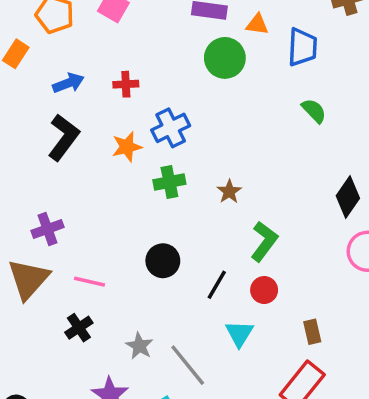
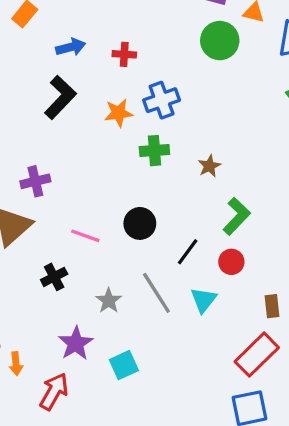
pink line: (90, 282) -> (85, 236), moved
gray line: (188, 365) -> (156, 293), moved

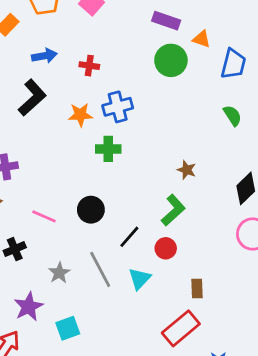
brown star: (209, 166) -> (187, 170), moved, turned -30

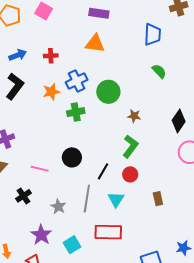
orange triangle: (202, 39) -> (95, 44), moved, size x1.5
green circle: (171, 60) -> (108, 92), moved
gray line: (100, 269) -> (87, 199), turned 48
red rectangle: (181, 328) -> (108, 232), moved, turned 52

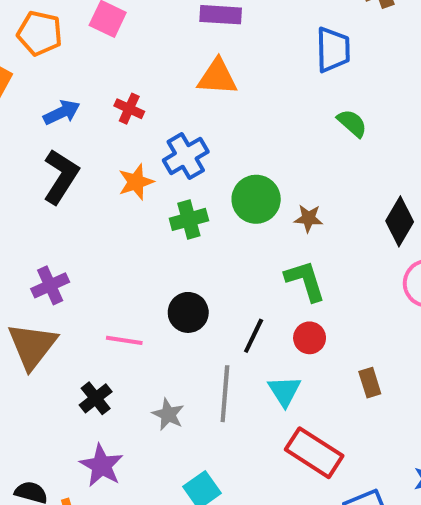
red cross: (51, 56) -> (129, 109), turned 32
green circle: (108, 92) -> (256, 199), moved
green L-shape: (130, 146) -> (305, 281), turned -50
red rectangle: (108, 232) -> (314, 453), moved, turned 36
purple star: (41, 235) -> (101, 466), moved

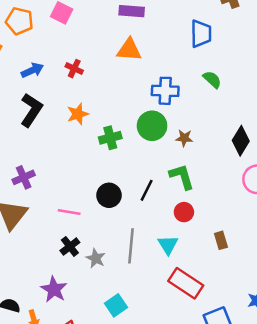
blue cross: (186, 156) -> (165, 91), moved, turned 32
black line: (254, 336) -> (147, 190), moved
black cross: (96, 398) -> (70, 246), moved

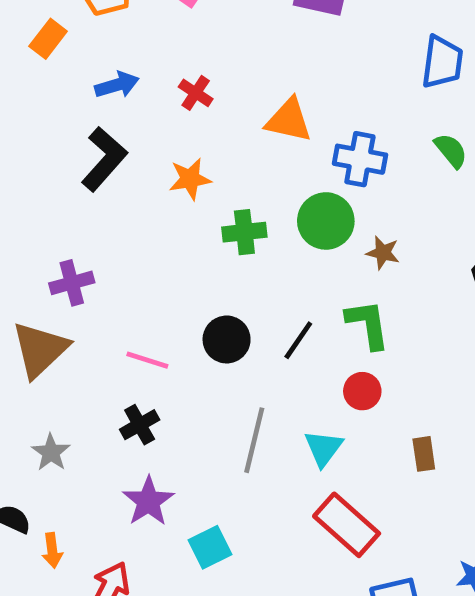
orange triangle: (129, 50) -> (289, 120), moved
gray star: (96, 258) -> (51, 452), moved
purple star: (54, 289) -> (148, 501), moved

